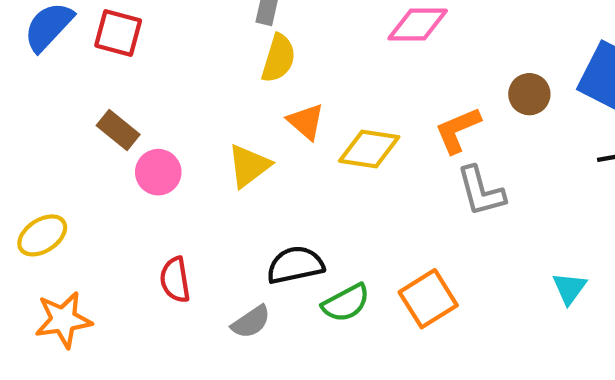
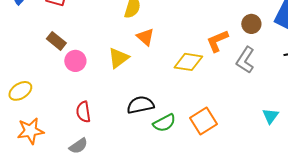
yellow diamond: (369, 149) -> (188, 62), moved
gray L-shape: (481, 191) -> (245, 60), moved, turned 48
gray semicircle: (251, 322) -> (78, 146), moved

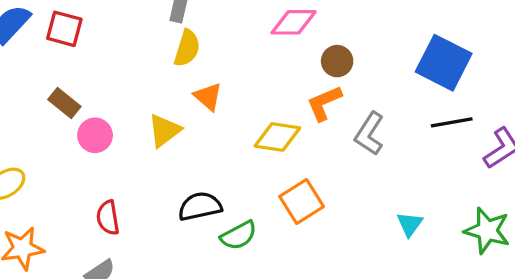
brown circle: (251, 24) -> (337, 61), moved
orange square: (203, 121) -> (302, 201), moved

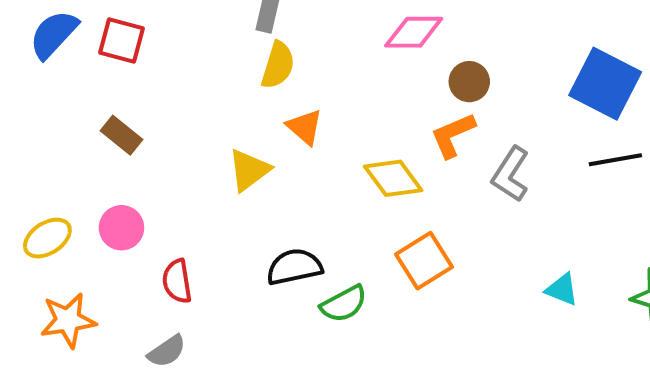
pink circle: (95, 135) -> (121, 228), moved
yellow diamond: (277, 137) -> (393, 178), turned 45
cyan triangle: (410, 224) -> (562, 289), turned -44

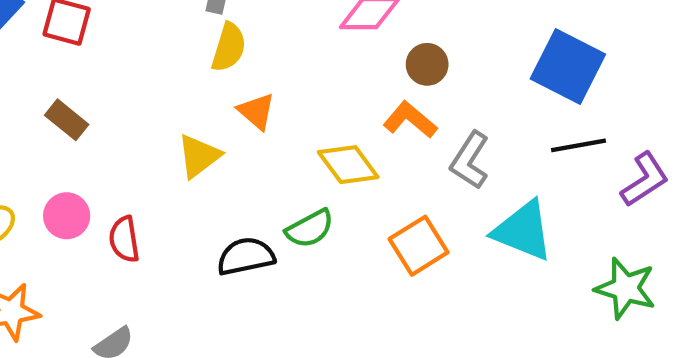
orange L-shape: (453, 135) -> (410, 120), turned 63
orange square: (424, 261) -> (419, 246), moved
red semicircle: (177, 281) -> (124, 239), moved
cyan triangle: (562, 289) -> (523, 231), moved, size x1.8
green semicircle: (344, 304) -> (310, 229), moved

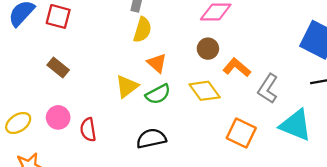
brown circle: (427, 64) -> (208, 49), moved
green semicircle: (310, 229) -> (158, 94), moved
orange square: (419, 246) -> (241, 133), turned -32

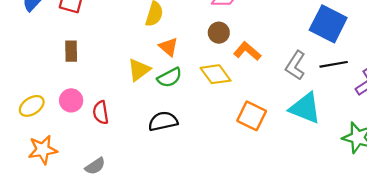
brown rectangle: (58, 67) -> (71, 51), turned 50
gray L-shape: (268, 89) -> (295, 65), moved

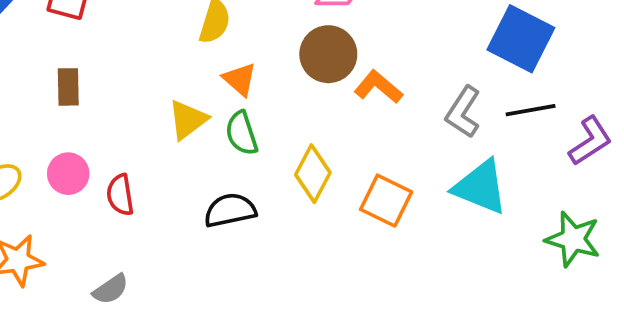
brown circle: (219, 33) -> (328, 54), size x1.5
yellow diamond: (216, 74) -> (313, 174), moved, turned 64
green semicircle: (170, 77) -> (242, 133), turned 100

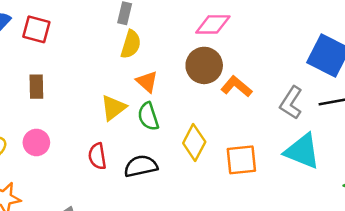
red semicircle: (120, 195) -> (97, 156), moved
orange square: (386, 201) -> (241, 160), turned -32

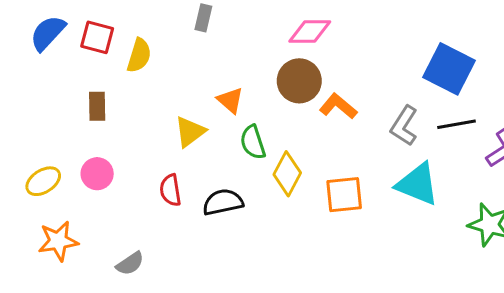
yellow semicircle: (131, 44) -> (139, 55), moved
green semicircle: (148, 116) -> (253, 142), moved

